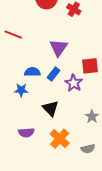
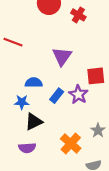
blue rectangle: (54, 74) -> (57, 96), moved
black triangle: (51, 108) -> (34, 122), moved, turned 48
orange cross: (60, 139) -> (71, 143), moved

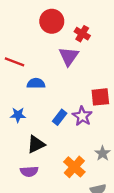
purple triangle: (62, 56) -> (69, 56), moved
blue semicircle: (34, 82) -> (36, 83), moved
blue star: (22, 102) -> (18, 115), moved

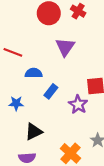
red cross: (82, 34) -> (78, 11), moved
blue rectangle: (60, 117) -> (51, 91), moved

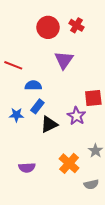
blue rectangle: (51, 91) -> (37, 106), moved
black triangle: (34, 132) -> (49, 124), moved

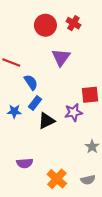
blue semicircle: (33, 85) -> (31, 82), turned 56
purple star: (76, 116) -> (73, 112), turned 30
orange cross: (69, 163) -> (57, 179), moved

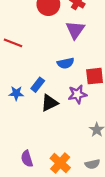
purple triangle: (61, 57) -> (75, 30), moved
blue semicircle: (31, 82) -> (66, 63), moved, turned 112
purple semicircle: (25, 163) -> (27, 159), moved, turned 77

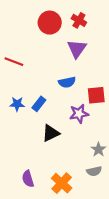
blue star: (16, 93) -> (17, 104), moved
black triangle: (49, 103) -> (51, 133), moved
gray semicircle: (92, 164) -> (94, 171), moved

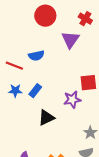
red cross: (79, 20) -> (85, 19), moved
red line: (14, 62) -> (14, 66), moved
blue semicircle: (67, 82) -> (36, 56), moved

